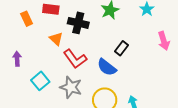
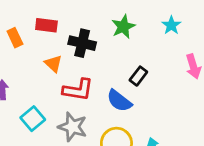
red L-shape: (75, 59) -> (78, 90), turned -45

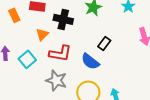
orange triangle: (53, 64) -> (42, 34), turned 32
cyan square: (33, 119) -> (27, 59), moved

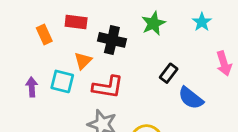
cyan square: (27, 59) -> (62, 81), moved, turned -36
blue semicircle: (90, 61) -> (191, 98), moved

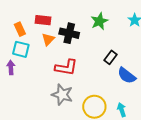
orange triangle: (83, 61) -> (48, 39), moved
cyan square: (62, 81) -> (21, 49), moved

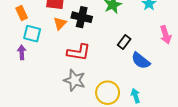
orange rectangle: (20, 29) -> (22, 13), moved

